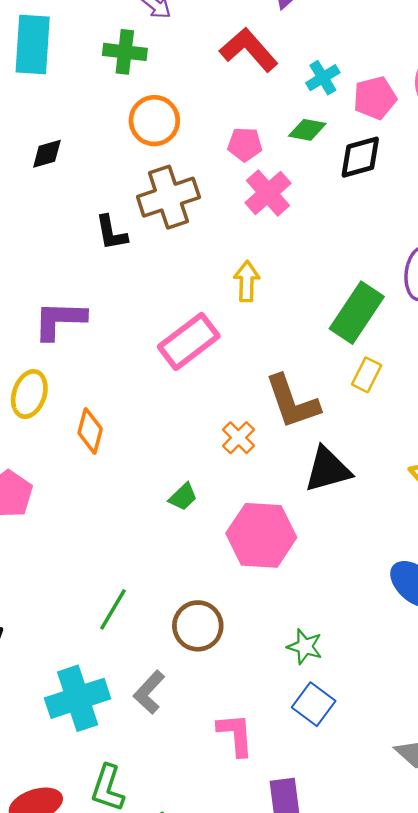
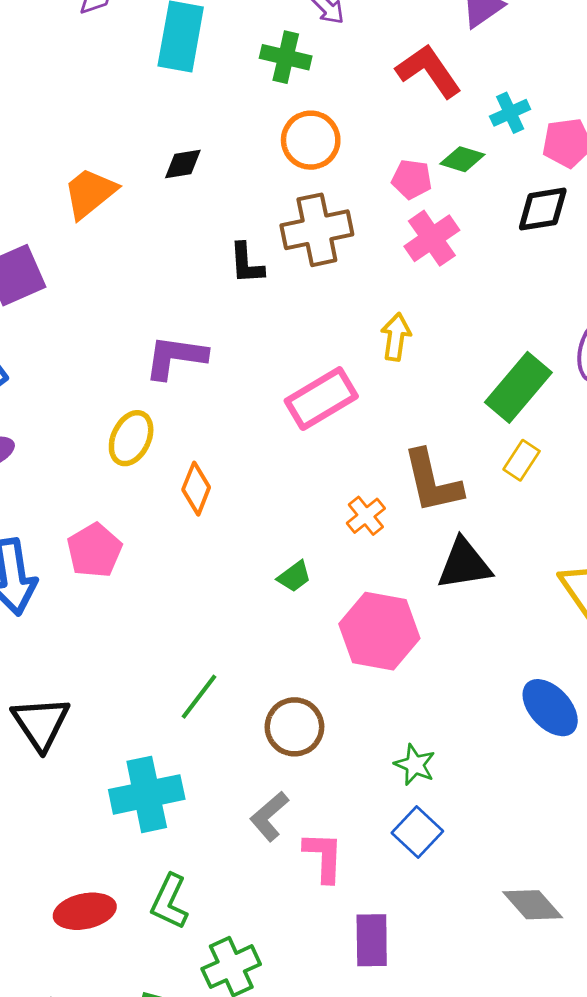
green diamond: (307, 130) -> (462, 159), moved
gray L-shape: (149, 692) -> (269, 816), moved

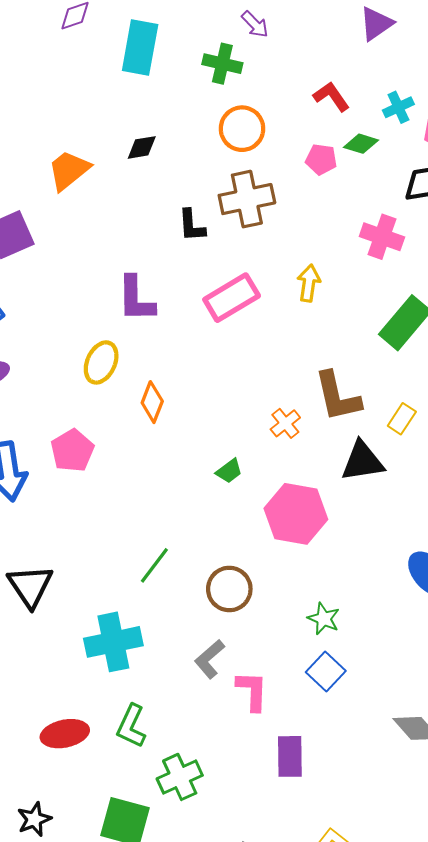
red L-shape: (429, 71) -> (331, 97), moved, size x0.7
pink cross: (432, 238) -> (382, 237), moved, turned -36
purple L-shape: (176, 357) -> (136, 299), turned -99
pink rectangle: (321, 399) -> (232, 298), moved
yellow rectangle: (522, 460) -> (402, 419), moved

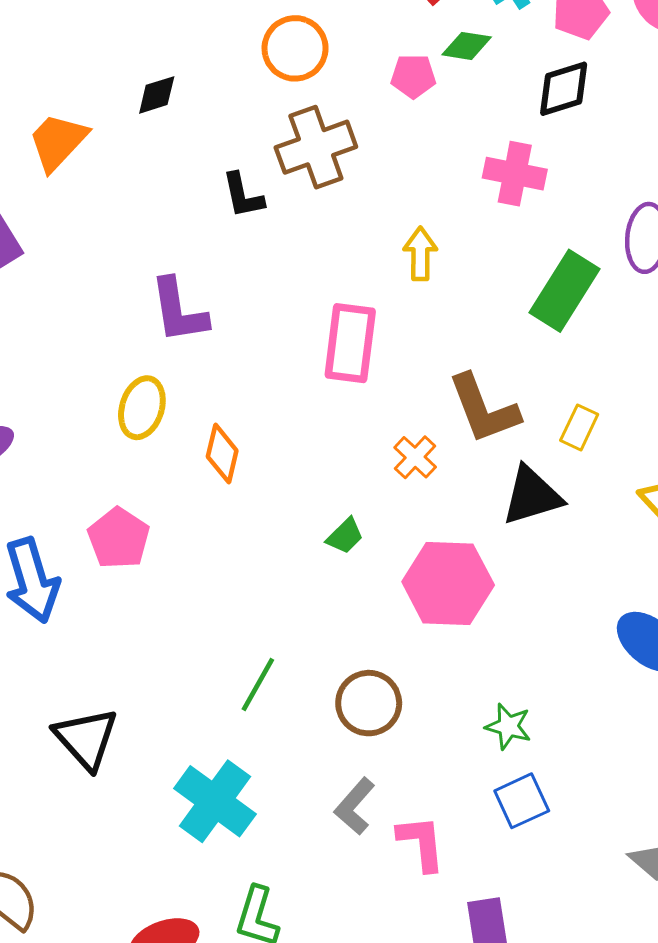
pink rectangle: (232, 298) -> (350, 343), moved, turned -44
cyan cross: (113, 642) -> (215, 801), turned -34
blue square: (326, 672) -> (522, 801), turned 30

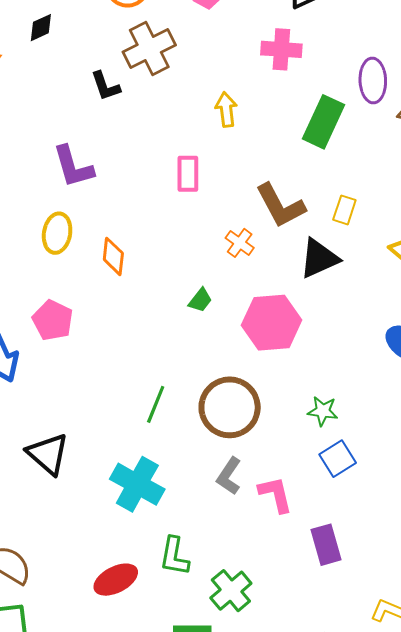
pink rectangle: (350, 343) -> (188, 174), size x0.7
brown circle: (369, 703) -> (230, 407), size x1.4

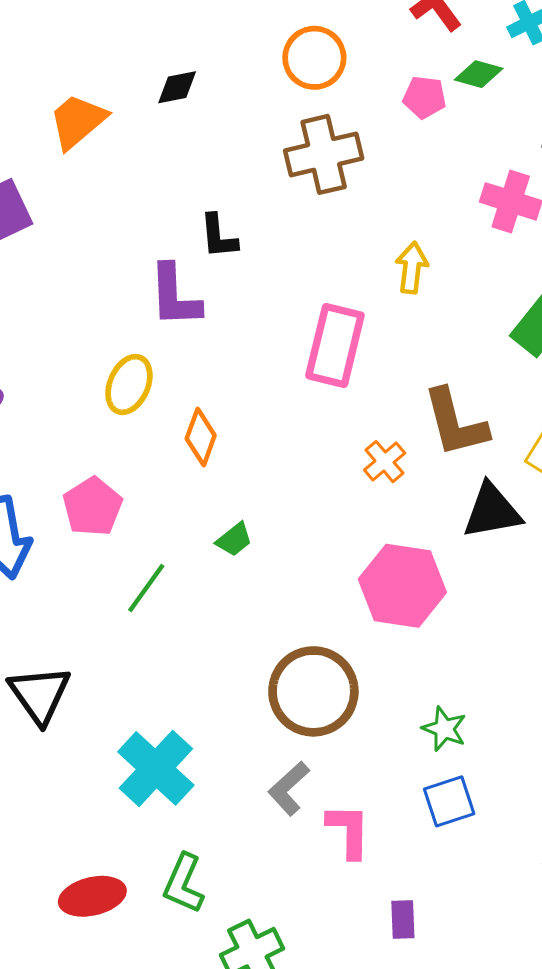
black L-shape: (106, 86) -> (218, 236), moved
pink rectangle: (188, 174) -> (335, 345), size x1.5
green trapezoid: (200, 300) -> (234, 539), moved
green line: (156, 404) -> (146, 588), moved
purple rectangle: (326, 545) -> (403, 920), size x0.7

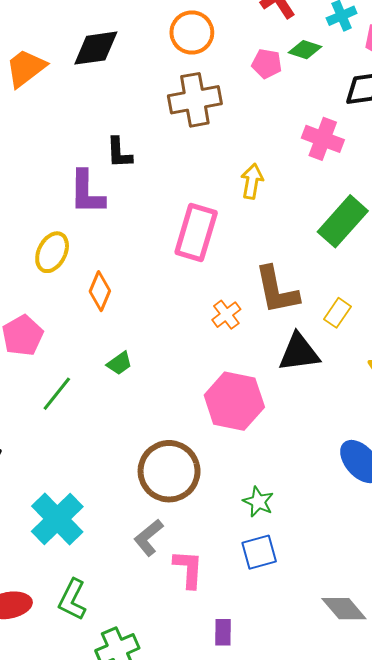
black diamond: (177, 87) -> (96, 48), size x1.6

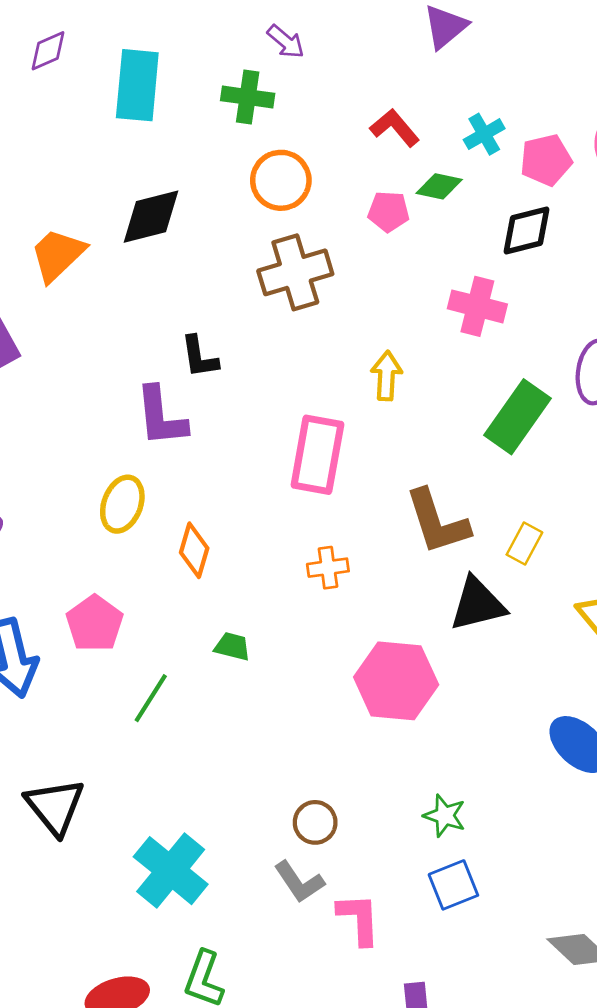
orange cross: (226, 315) -> (328, 568), moved, turned 36
green trapezoid: (120, 363) -> (232, 647), turned -124
brown circle: (169, 471) -> (315, 822), moved, size x0.5
gray L-shape: (149, 538) -> (299, 882), turned -78

